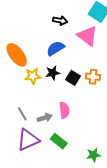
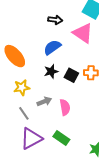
yellow star: (33, 76) -> (22, 88), moved
gray arrow: (45, 118) -> (44, 101), moved

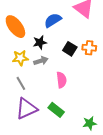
black star: (51, 71) -> (40, 42), moved
gray arrow: (44, 101) -> (41, 61), moved

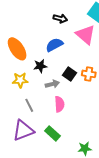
gray arrow: (41, 61) -> (52, 84), moved
gray line: (21, 83) -> (29, 105), moved

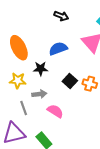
black arrow: (60, 19) -> (61, 16), moved
gray arrow: (52, 84) -> (39, 94), moved
pink semicircle: (59, 104) -> (55, 111), turned -63

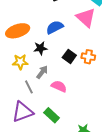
orange ellipse: (19, 48) -> (18, 31), turned -75
gray arrow: (39, 94) -> (42, 72), turned -40

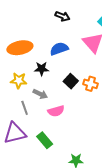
gray arrow: (42, 72) -> (40, 94), turned 72
pink semicircle: (59, 86) -> (56, 111), turned 133

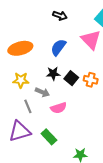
blue semicircle: (59, 49) -> (58, 47), turned -30
black star: (42, 69) -> (53, 74), moved

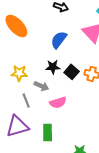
orange ellipse: (20, 48) -> (16, 26), moved, turned 60
green rectangle: (49, 137) -> (48, 132), turned 42

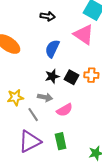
yellow star: (19, 73) -> (15, 97), moved

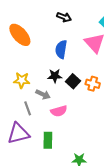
blue semicircle: (52, 49) -> (61, 49), turned -30
yellow star: (15, 97) -> (22, 80), moved

